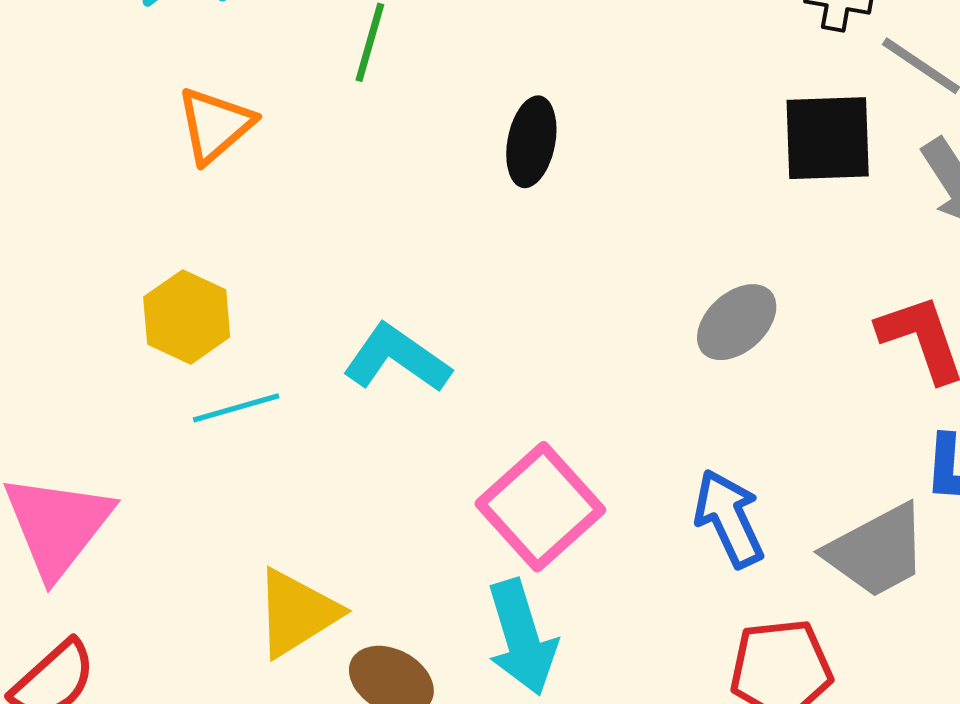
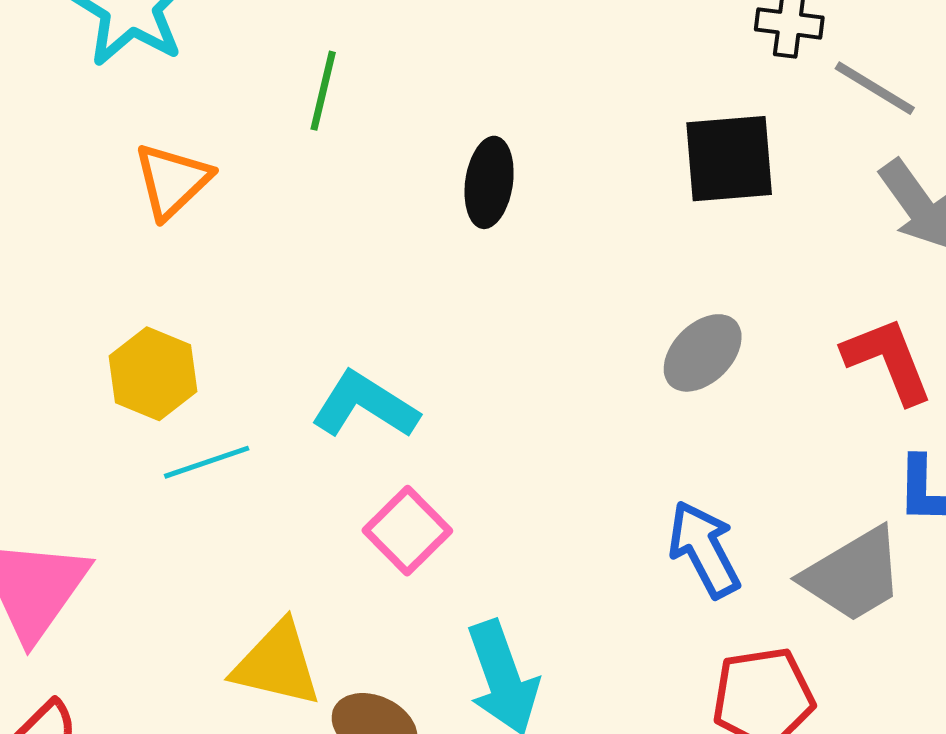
black square: (828, 138) -> (729, 159), moved
pink square: (540, 507) -> (407, 531), moved, size x0.7
yellow triangle: (297, 613) -> (277, 664), turned 48

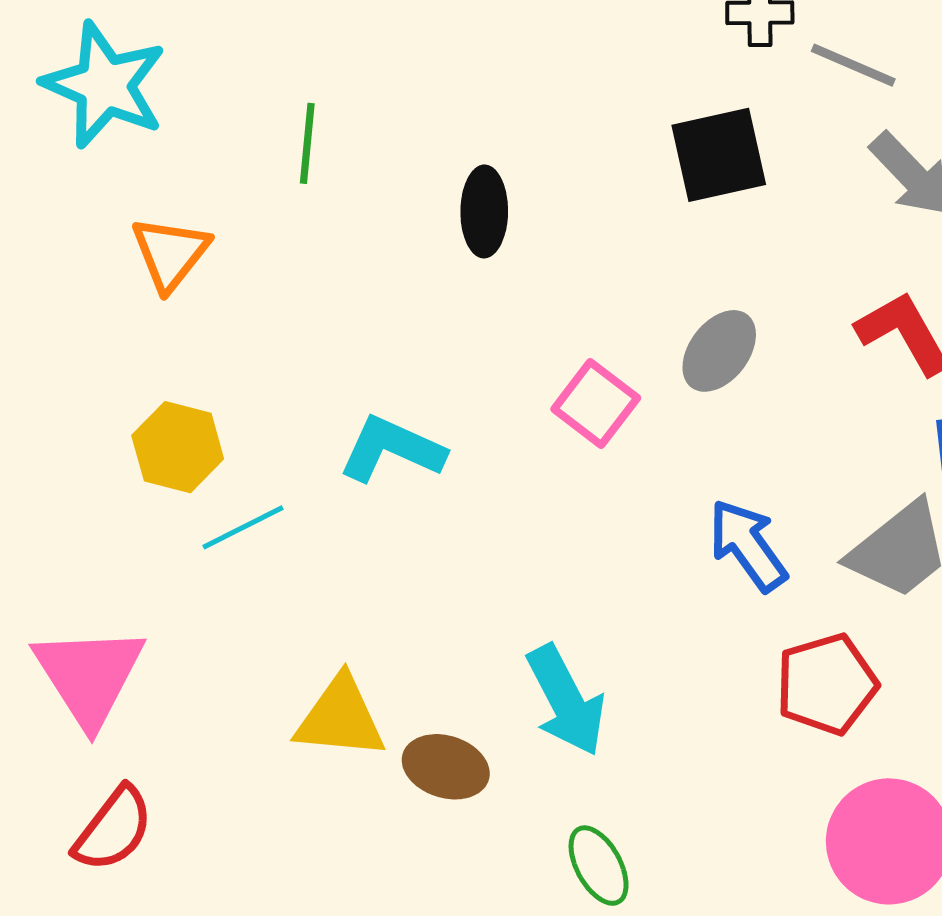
pink square: (407, 531) -> (596, 403), moved

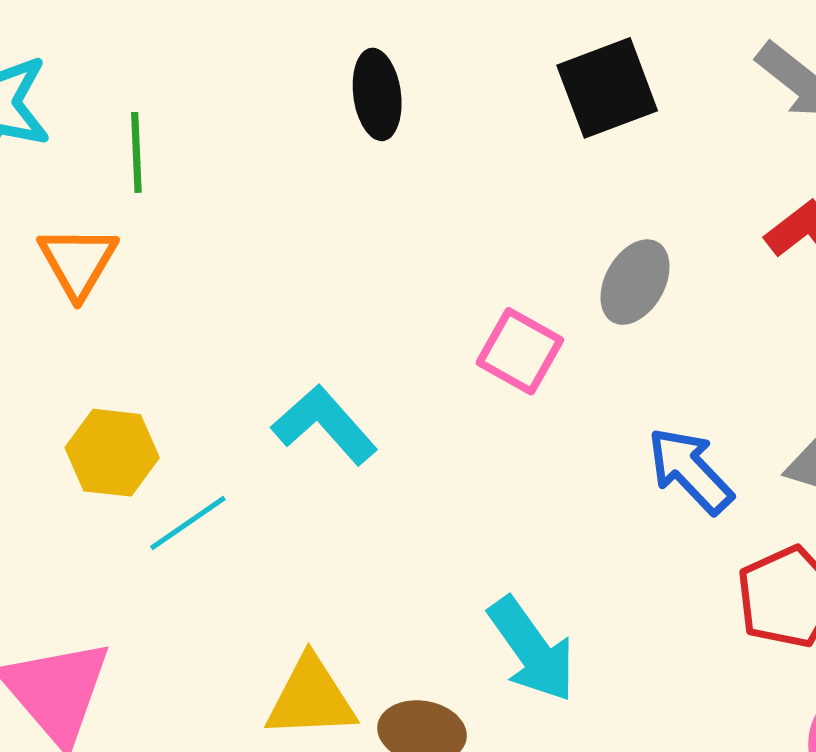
green line: (307, 143) -> (136, 152), moved
black ellipse: (484, 211) -> (377, 94), moved
cyan L-shape: (392, 449) -> (324, 425), turned 32

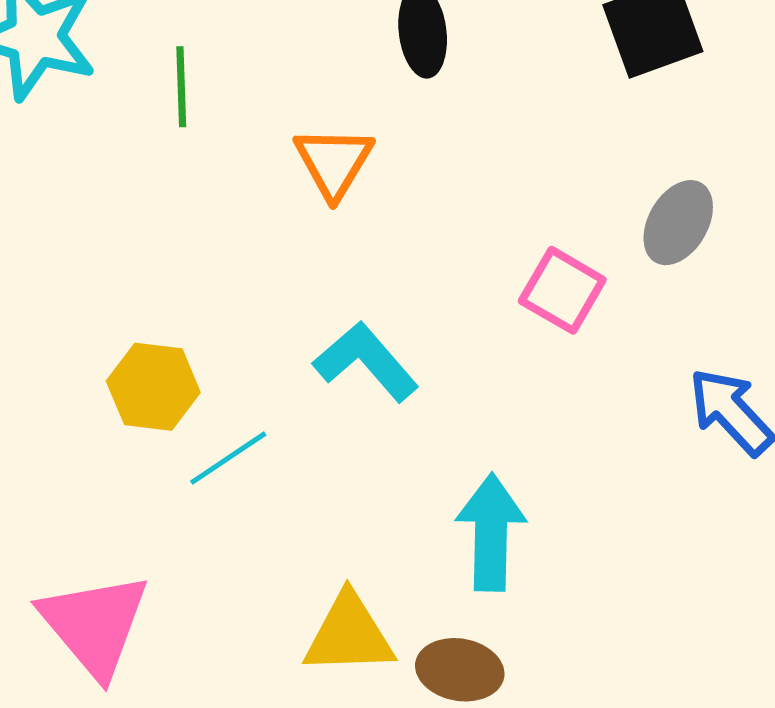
orange triangle: (78, 262) -> (334, 162), moved
cyan arrow: (532, 649) -> (491, 532), moved, turned -144

